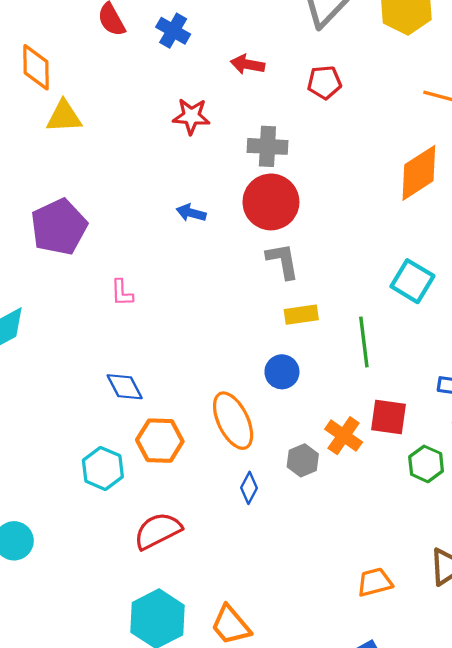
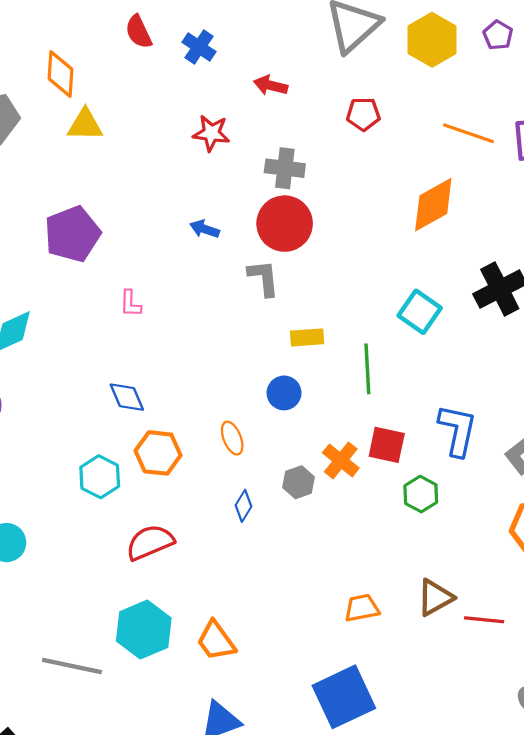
red pentagon: (324, 82) -> (363, 114), moved
gray L-shape: (283, 261) -> (264, 278), moved
orange ellipse: (233, 421) -> (232, 438), size x0.6

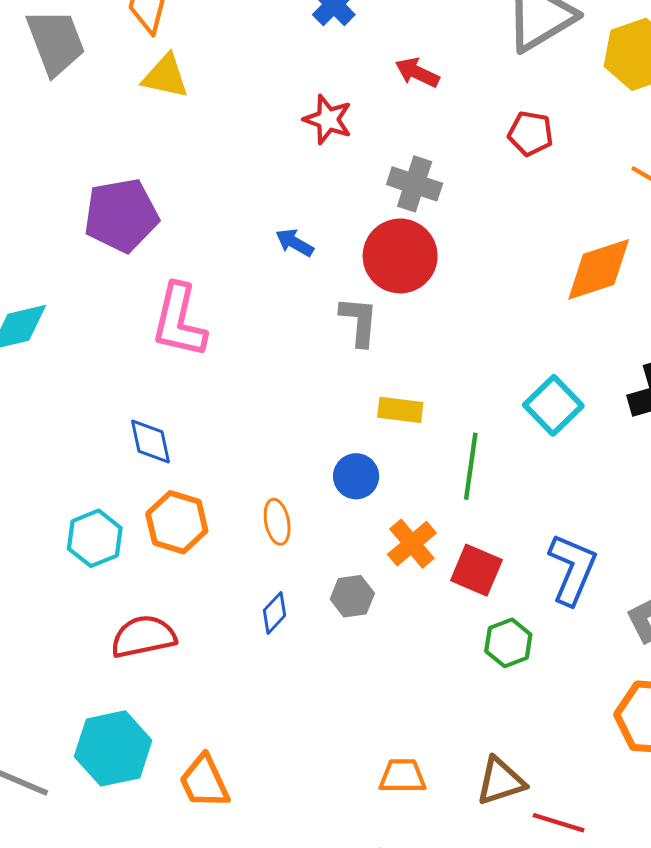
pink L-shape: (130, 304) -> (179, 321), size x2.0
orange cross: (341, 460) -> (412, 544), moved

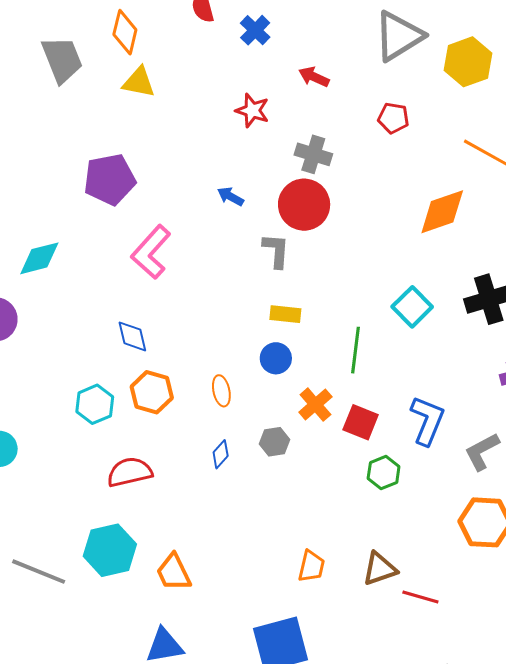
pink L-shape: (179, 321) -> (151, 252), turned 30
yellow rectangle: (400, 410) -> (285, 314), moved
orange trapezoid: (403, 776) -> (311, 566), turned 104

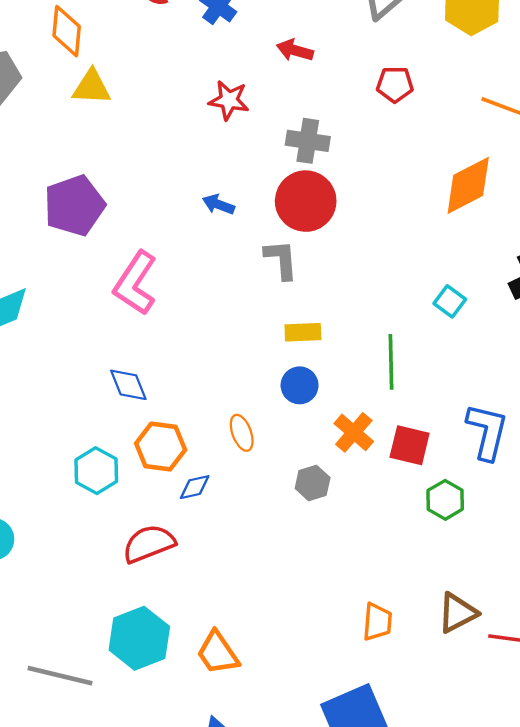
cyan square: (412, 307) -> (450, 301), size x0.7
blue diamond: (221, 454) -> (195, 487), moved, turned 44

